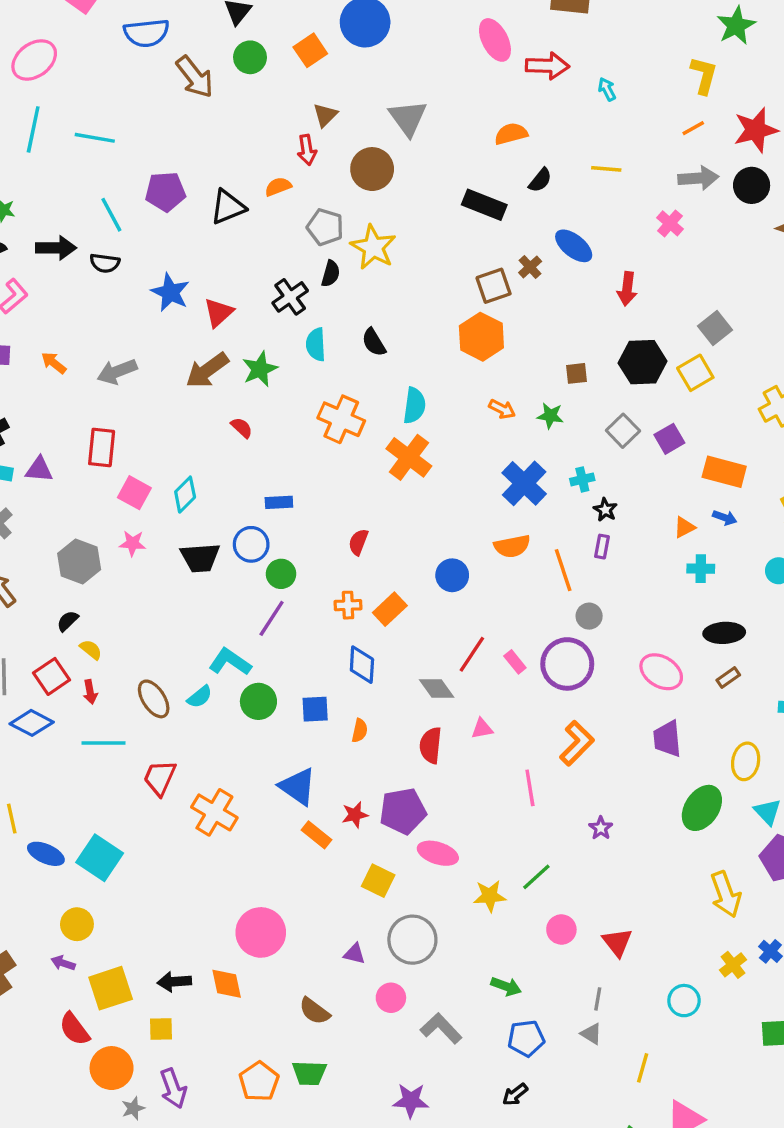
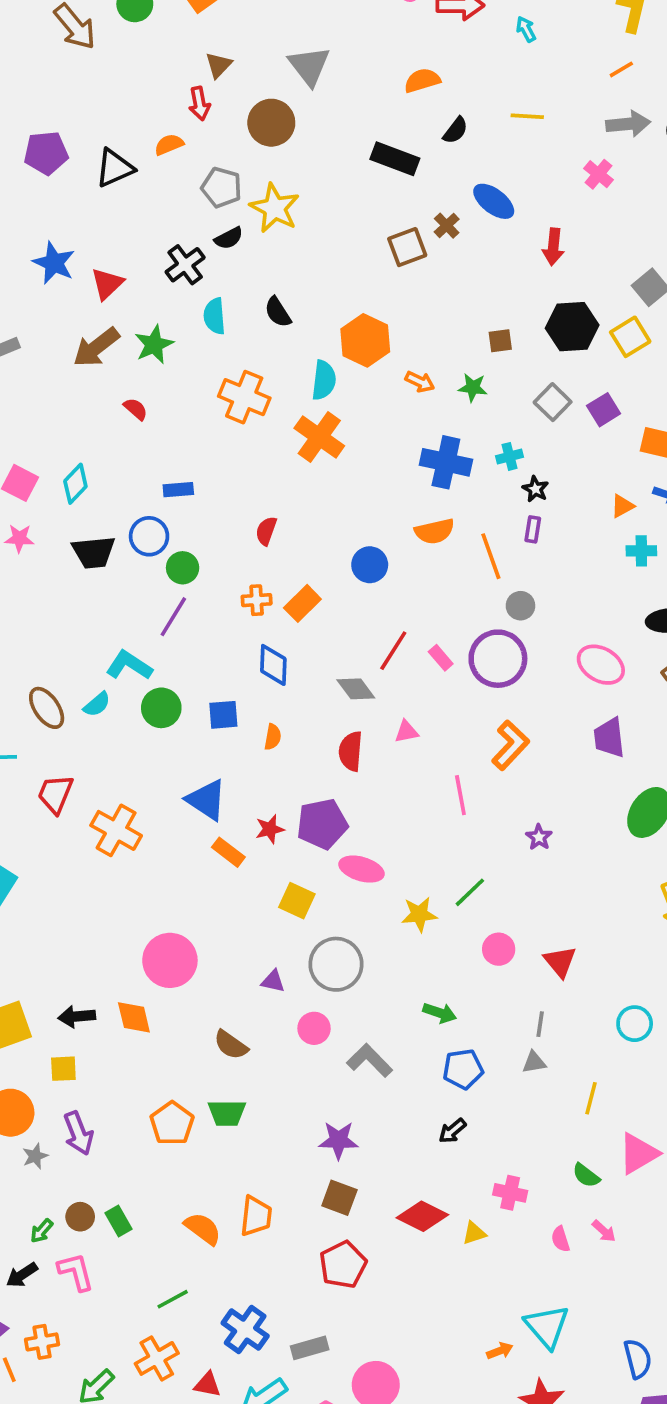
black semicircle: (331, 274) -> (229, 238), turned 48
orange hexagon: (481, 337) -> (365, 340), moved
blue cross: (524, 483) -> (446, 462), turned -30
gray triangle: (591, 1034) -> (534, 1062), turned -40

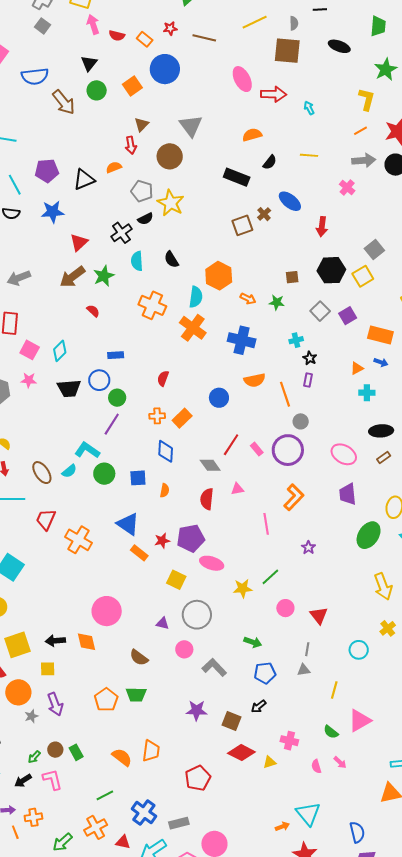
blue star: (54, 263) -> (53, 212), moved, turned -30
blue cross: (446, 462) -> (242, 340), moved
brown square: (339, 1198) -> (231, 721), moved

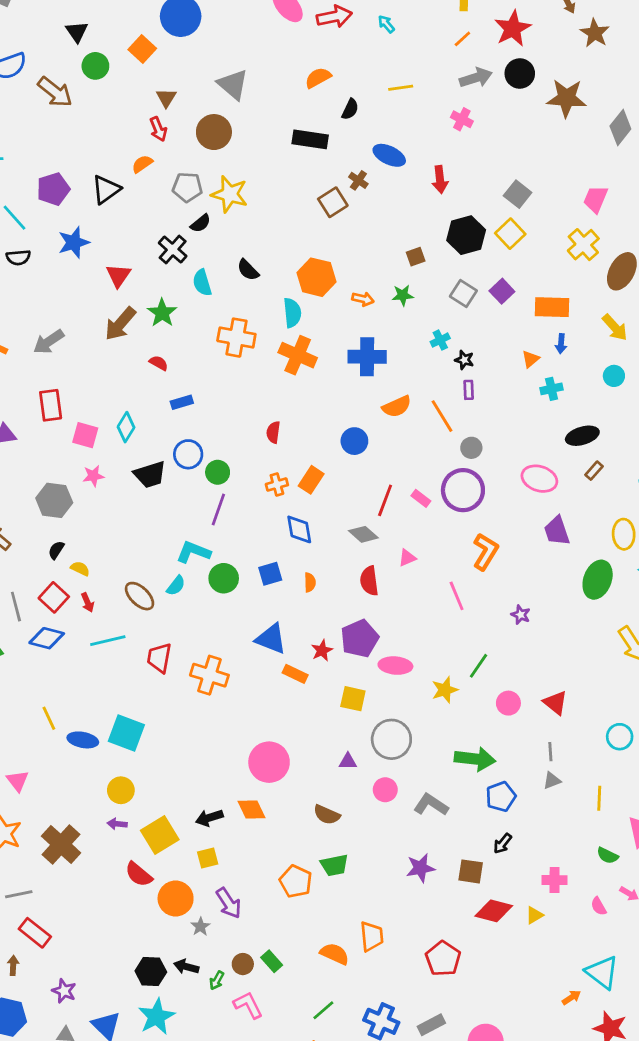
blue rectangle: (116, 355) -> (182, 402), moved
blue arrow: (381, 362) -> (561, 344), turned 88
green arrow: (253, 642) -> (475, 759), size x1.6
black arrow: (23, 781) -> (186, 967), moved, turned 60

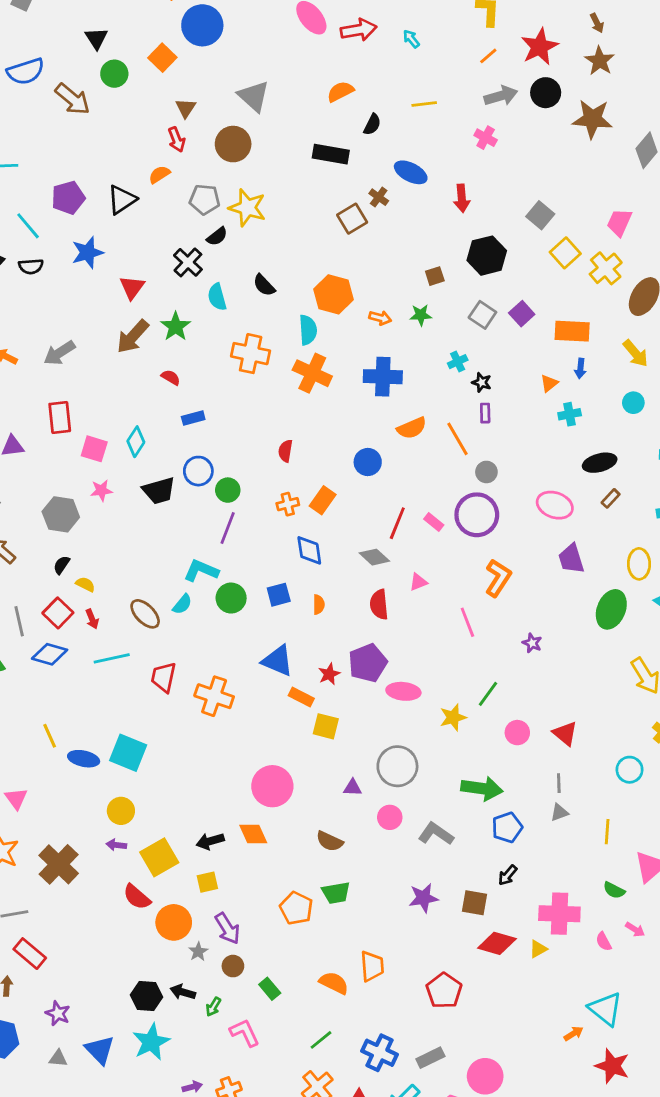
brown star: (595, 33) -> (600, 61), moved
yellow square: (510, 234) -> (565, 253), moved
yellow square: (353, 699) -> (326, 726), moved
pink cross: (555, 880) -> (559, 914), size x1.6
brown circle: (243, 964) -> (233, 966), moved

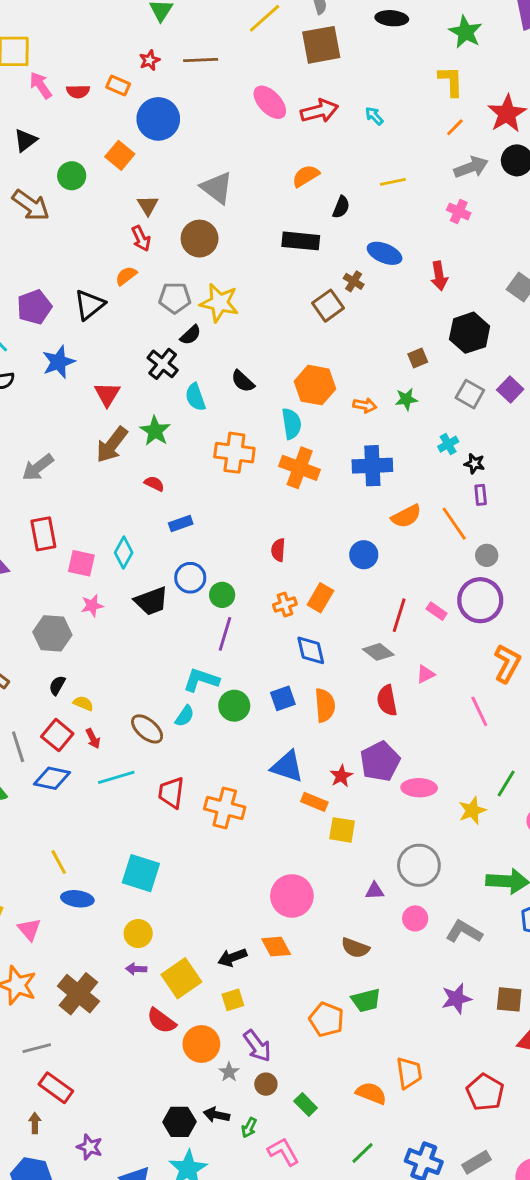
black triangle: (96, 38) -> (25, 140), moved, turned 30
orange semicircle: (319, 605) -> (325, 705), size x1.6
blue ellipse: (84, 759) -> (77, 899), moved

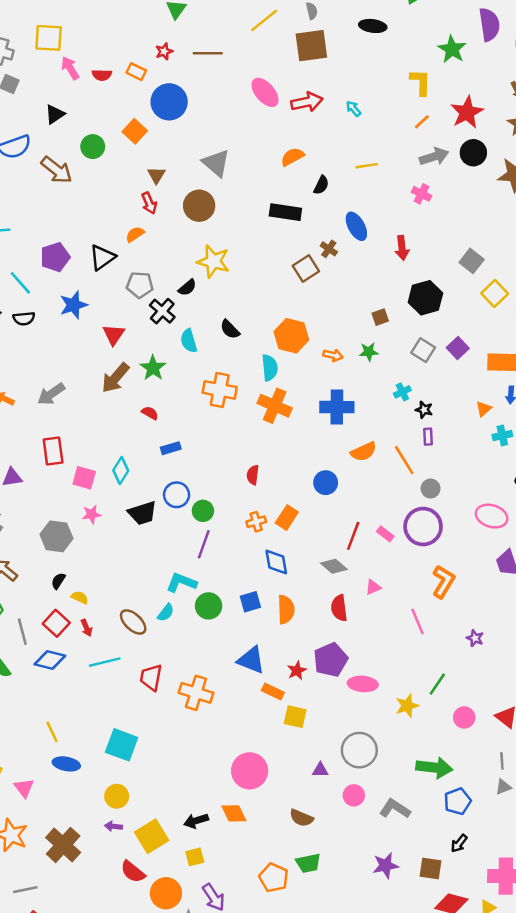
green star: (466, 32) -> (452, 49), moved
blue ellipse: (385, 253) -> (356, 226), turned 36
gray pentagon: (175, 298) -> (140, 285), moved

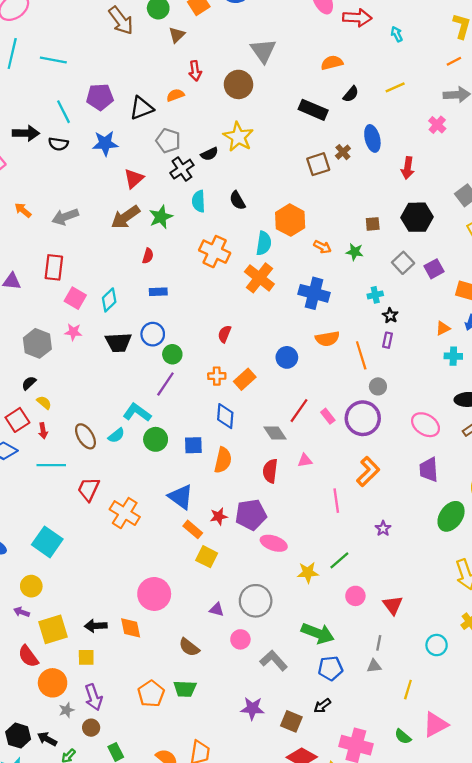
yellow line: (367, 166) -> (395, 87), turned -30
brown triangle: (156, 175) -> (177, 35), moved
red semicircle: (150, 413) -> (148, 256), turned 63

